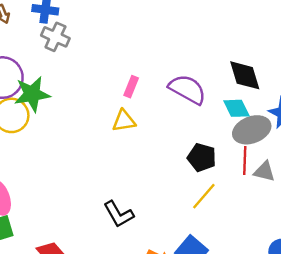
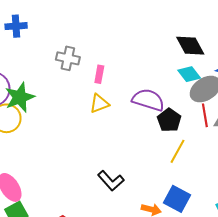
gray cross: (55, 37) -> (68, 58), moved
purple semicircle: (187, 89) -> (148, 100), moved
black pentagon: (202, 158) -> (169, 120), turned 30

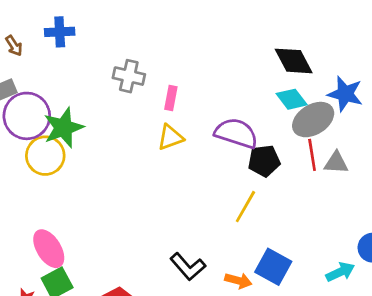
black pentagon: (169, 120) -> (264, 161), turned 30
yellow line: (178, 151) -> (245, 207), moved
black L-shape: (111, 181) -> (188, 267), moved

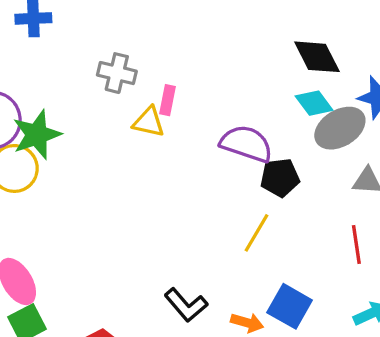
yellow triangle: (170, 137) -> (149, 122), moved, turned 32
red line: (312, 155) -> (356, 245), moved

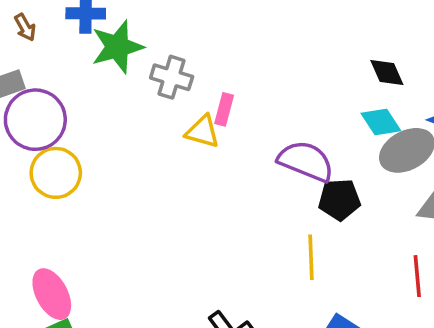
black diamond: (317, 57) -> (387, 73), size x0.7
green star: (37, 135) -> (117, 47), moved
yellow line: (257, 233) -> (311, 257), turned -36

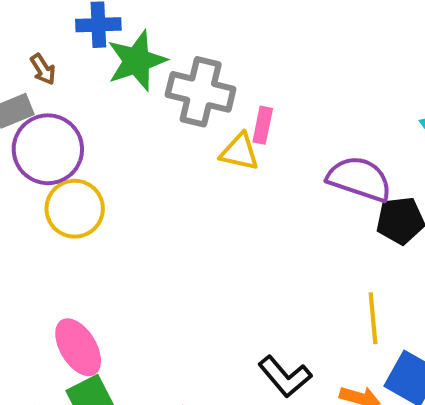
brown arrow: (25, 27) -> (43, 69), moved
gray cross: (172, 77) -> (201, 92), size x1.4
yellow line: (311, 257) -> (373, 318), moved

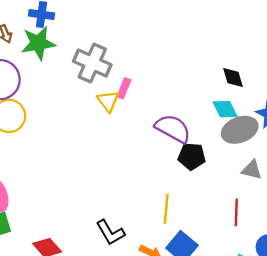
green star: (137, 61) -> (38, 43), moved
yellow triangle: (240, 152) -> (108, 101), turned 30

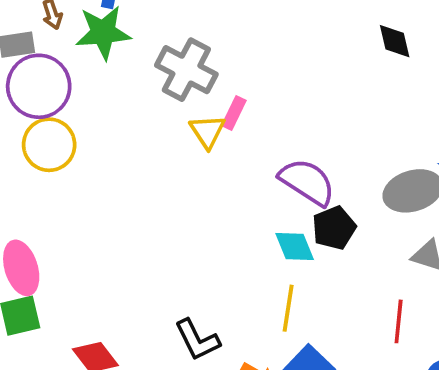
black diamond: (233, 77) -> (395, 41), moved
cyan diamond: (225, 109) -> (295, 246), moved
black pentagon: (192, 156) -> (334, 228), turned -30

